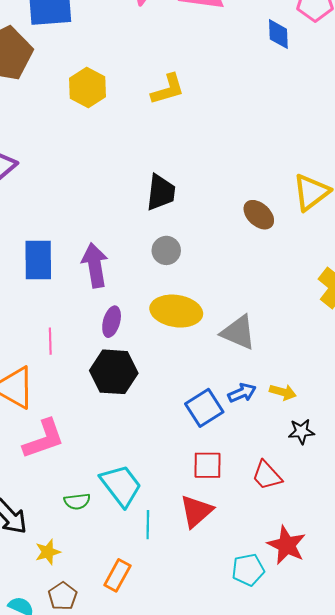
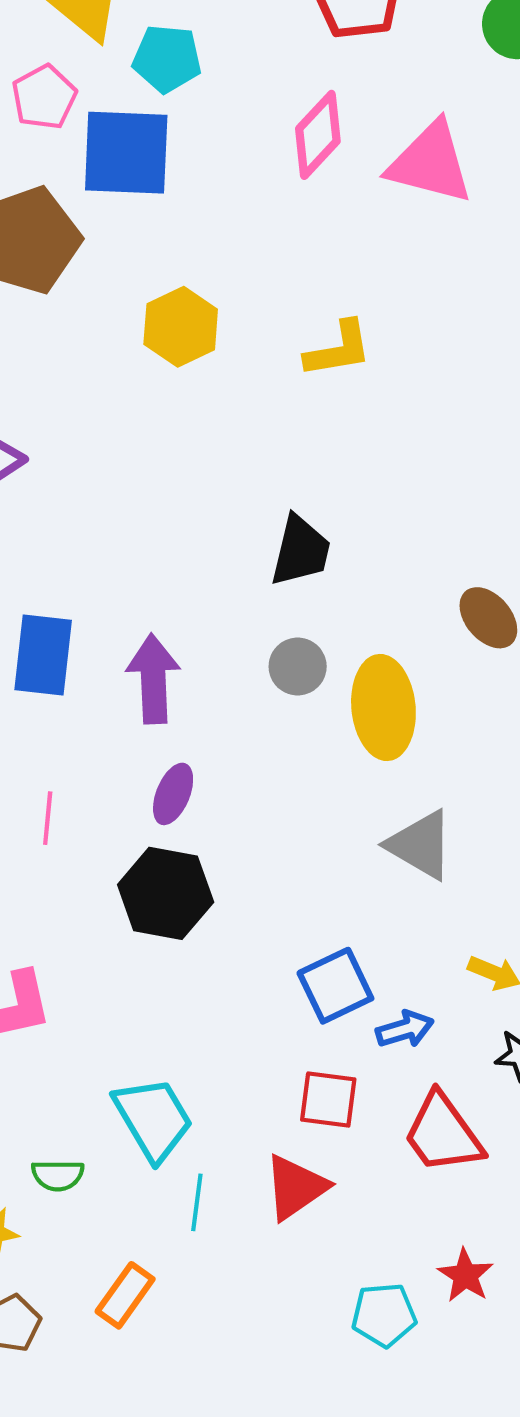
yellow ellipse: (176, 311) -> (383, 707), moved, turned 69
blue arrow: (242, 393) -> (405, 1029), moved
red trapezoid: (267, 475) -> (443, 1134), size x1.4
green semicircle: (77, 501) -> (58, 1175), moved
red star: (287, 545) -> (465, 1275), size x0.7

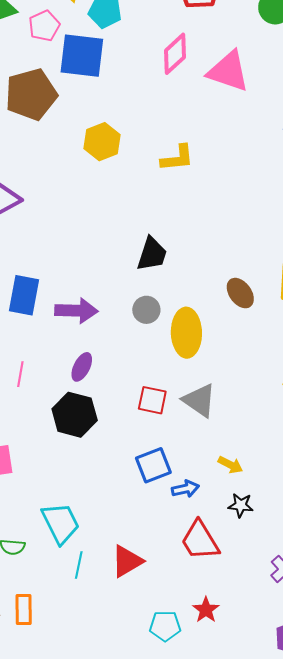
purple arrow: (153, 679) -> (76, 311), turned 90
red square: (328, 1100) -> (152, 400), moved
orange rectangle: (125, 1295) -> (24, 610), moved, turned -40

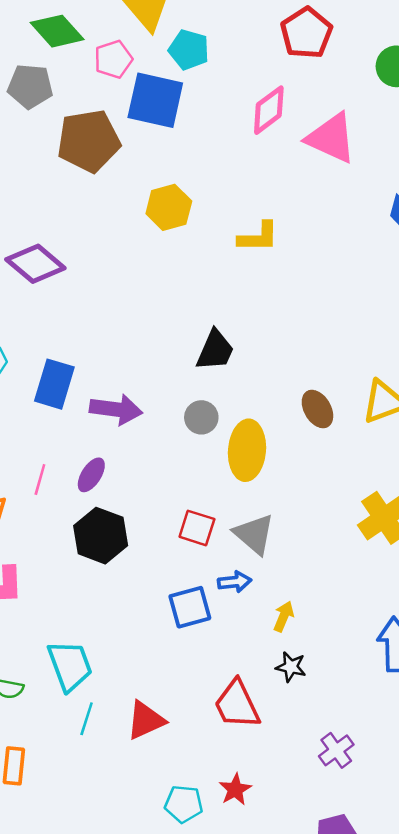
purple ellipse: (82, 367) -> (91, 475), moved
yellow arrow: (230, 465) -> (284, 616), turned -100
blue arrow: (185, 489) -> (235, 582), moved

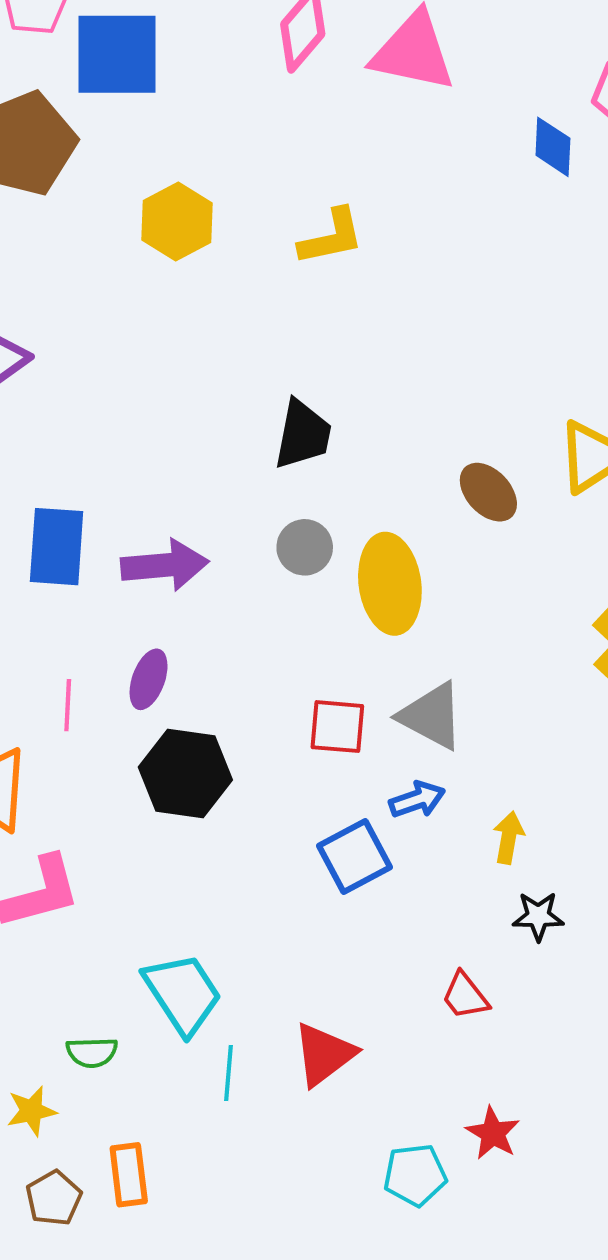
red trapezoid: (237, 704) -> (465, 996), size x0.6

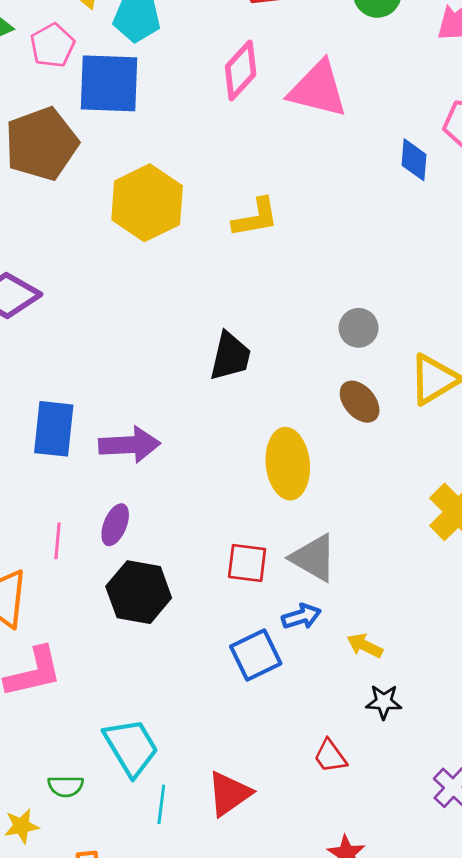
yellow hexagon: (177, 221) -> (147, 203), size x1.4
gray circle: (305, 547) -> (359, 328), moved
yellow arrow: (509, 838) -> (365, 646), turned -76

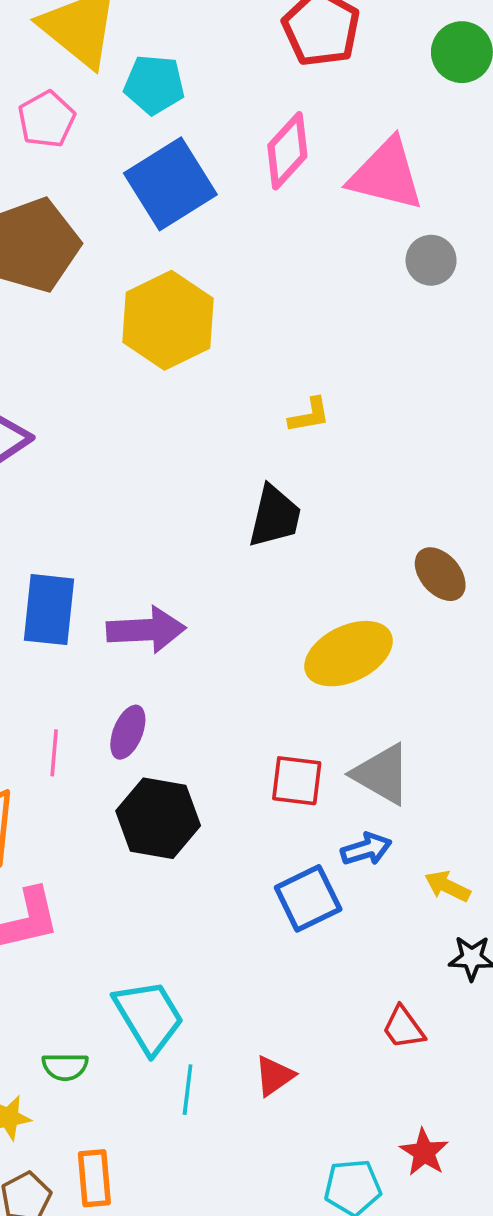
blue square: (109, 83) -> (170, 184), moved, turned -34
yellow L-shape: (255, 218) -> (309, 415), moved, size x0.7
gray circle: (359, 328) -> (431, 260), moved
yellow ellipse: (288, 464) -> (349, 654), turned 70
red triangle: (229, 794) -> (274, 1076), size x0.7

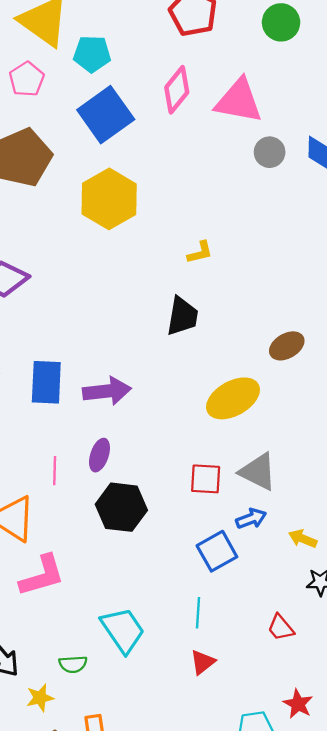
brown ellipse: (440, 574) -> (287, 346), turned -76
cyan line: (188, 1090) -> (198, 613), moved

